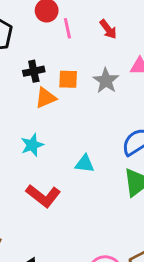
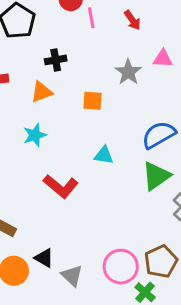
orange square: (68, 79) -> (92, 101), moved
orange triangle: (46, 98) -> (41, 92), moved
cyan star: (32, 145) -> (35, 135), moved

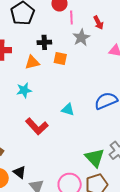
gray star: (128, 72) -> (81, 38), moved
orange square: (92, 101) -> (60, 58), moved
green triangle: (156, 176) -> (95, 158), moved, turned -45

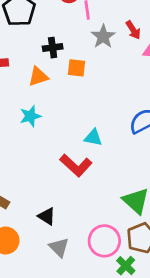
red arrow: (98, 23) -> (133, 30), moved
red L-shape: (37, 126) -> (76, 165), moved
black triangle: (20, 172) -> (47, 216), moved

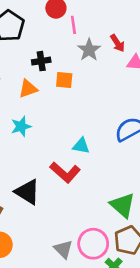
black triangle: (47, 216) -> (27, 192), moved, size x1.5
gray triangle: (59, 247) -> (63, 249), moved

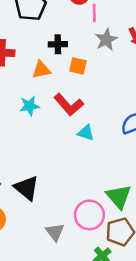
red L-shape: (65, 172) -> (69, 105), moved
black triangle: (27, 192) -> (27, 188), moved
pink circle: (93, 244) -> (89, 215), moved

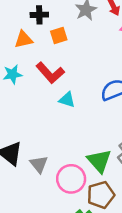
orange square: (78, 66) -> (59, 35), turned -30
gray triangle: (55, 232) -> (39, 164), moved

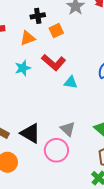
gray triangle: (39, 164) -> (68, 129), moved
pink circle: (71, 179) -> (56, 150), moved

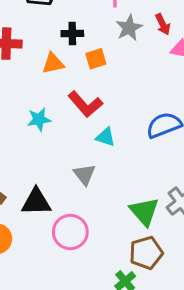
cyan star: (23, 68) -> (39, 119), moved
gray triangle: (68, 129) -> (84, 174), moved
black triangle: (30, 133) -> (36, 202), turned -40

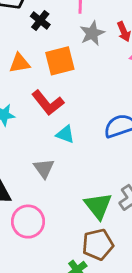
black cross: (72, 34) -> (40, 20), moved, turned 36
orange square: (96, 59) -> (60, 61), size x1.5

